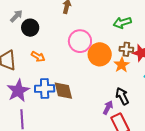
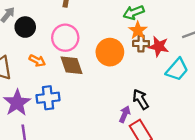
pink circle: (80, 41) -> (65, 38), moved
orange star: (122, 65) -> (138, 30), moved
brown diamond: (63, 91) -> (72, 65), moved

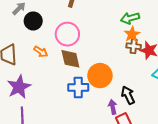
orange circle: (110, 52) -> (100, 76), moved
blue cross: (48, 98) -> (78, 87), moved
purple arrow: (125, 114) -> (113, 107), turned -40

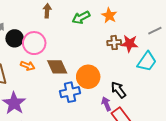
green arrow: (130, 18) -> (81, 17), moved
pink circle: (67, 34) -> (34, 43), moved
orange star: (132, 34) -> (109, 16), moved

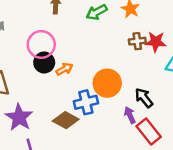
black circle: (15, 38) -> (44, 62), moved
orange arrow: (28, 66) -> (64, 69), moved, turned -48
brown diamond: (57, 67) -> (66, 120), moved, turned -35

